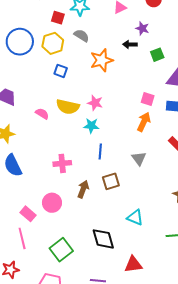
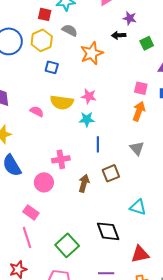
pink circle: (52, 203) -> (44, 182), moved

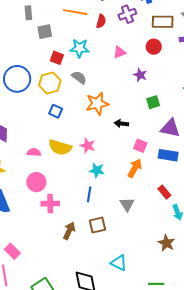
black arrow: (119, 35) -> (121, 124), moved
pink semicircle: (37, 111) -> (34, 152), turned -32
cyan star: (87, 119) -> (97, 170), moved
pink circle: (44, 182) -> (36, 182), moved

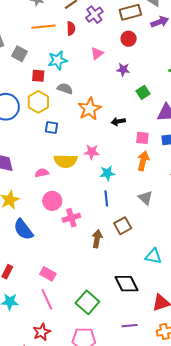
gray square: (45, 32) -> (20, 54), turned -35

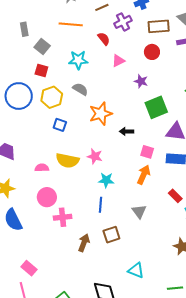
red semicircle: (71, 28) -> (104, 39), moved, turned -48
red square: (38, 76) -> (41, 70), moved
green square: (143, 92) -> (156, 107), size x1.6

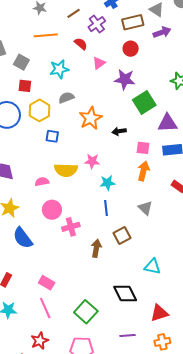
purple star: (141, 81) -> (125, 79), size x1.5
gray semicircle: (80, 89) -> (66, 98), turned -42

